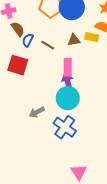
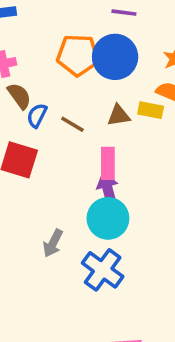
gray arrow: (37, 112) -> (53, 243), turned -35

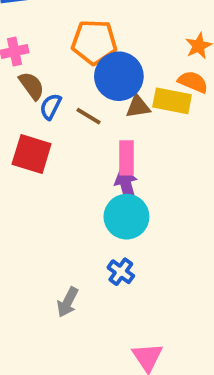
blue circle: (115, 57) -> (119, 76), moved
yellow rectangle: (151, 110) -> (172, 101), size x1.4
gray arrow: (53, 243) -> (68, 302), moved
blue cross: (103, 270) -> (121, 272), size x0.6

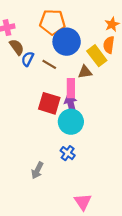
orange semicircle: (193, 82) -> (109, 45), turned -105
yellow rectangle: (172, 101) -> (97, 56), turned 42
brown triangle: (138, 107) -> (85, 72), moved
red square: (32, 154) -> (49, 103), moved

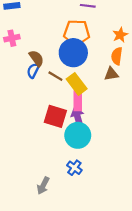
orange pentagon: (52, 22) -> (77, 33), moved
brown semicircle: (17, 47) -> (36, 58), moved
yellow rectangle: (97, 56) -> (77, 84), moved
brown triangle: (85, 72) -> (111, 74), moved

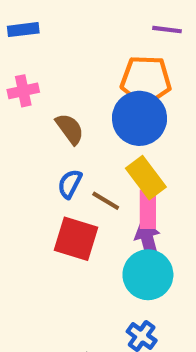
blue semicircle: (33, 71) -> (70, 184), moved
brown line: (55, 76) -> (106, 201), moved
red square: (55, 116) -> (76, 239), moved

